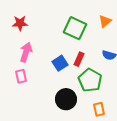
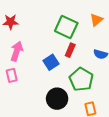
red rectangle: (79, 59) -> (70, 50), moved

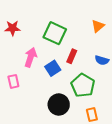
green square: (66, 27) -> (55, 33), moved
pink arrow: (17, 51) -> (31, 57), moved

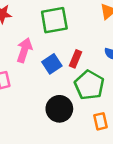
green square: (55, 33) -> (54, 20), turned -35
red rectangle: (72, 56) -> (76, 59), moved

